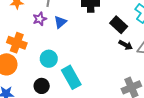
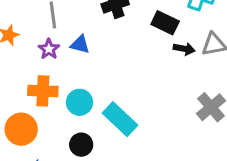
blue triangle: (60, 22) -> (80, 44), turned -48
orange cross: (17, 43) -> (43, 91), moved

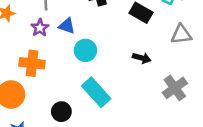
black arrow: (184, 49) -> (142, 58), moved
cyan circle: (80, 102) -> (85, 50), moved

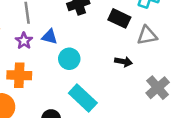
gray triangle: (181, 34) -> (147, 35), moved

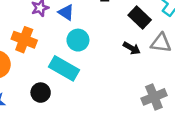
black arrow: (124, 62) -> (132, 48), moved
cyan rectangle: (83, 98) -> (64, 68), moved, turned -32

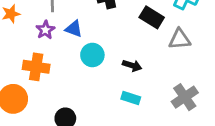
black arrow: (132, 48) -> (132, 65), moved
cyan rectangle: (64, 68) -> (131, 98), moved, size x0.6

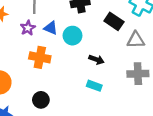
cyan circle: (92, 55) -> (73, 36), moved
orange cross: (36, 67) -> (40, 57), moved
gray cross: (185, 97) -> (138, 74), moved, turned 30

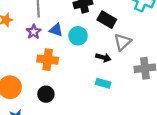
black rectangle: (114, 21) -> (107, 20), moved
gray triangle: (136, 40) -> (122, 42), moved, turned -36
black circle: (41, 100) -> (46, 94), moved

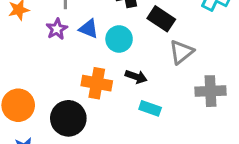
black arrow: (103, 57) -> (136, 77), moved
orange cross: (48, 60) -> (97, 83), moved
black circle: (46, 94) -> (68, 118), size x1.5

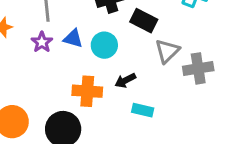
black arrow: (136, 77) -> (125, 80), turned 140
gray cross: (211, 91) -> (198, 68), moved

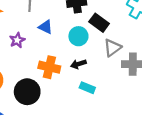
purple star: (42, 42) -> (17, 40), moved
cyan circle: (104, 45) -> (78, 36), moved

